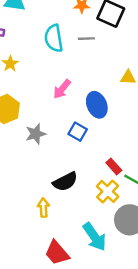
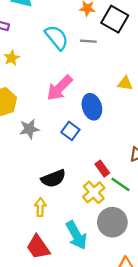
cyan semicircle: (54, 38) -> (57, 38), turned 144
pink arrow: (62, 89) -> (60, 88), size x1.4
yellow arrow: (43, 208) -> (40, 207), moved

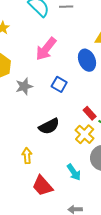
blue ellipse: (92, 107) -> (87, 60), moved
yellow arrow: (40, 207) -> (27, 156), moved
cyan arrow: (76, 235) -> (74, 172), size x0.7

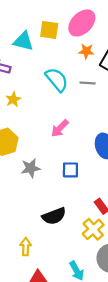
pink arrow: (46, 49) -> (60, 128), size x0.7
blue square: (59, 84) -> (70, 170), turned -35

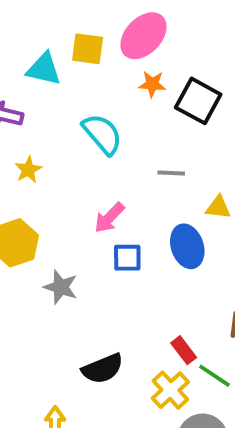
gray line: (88, 83) -> (171, 173), moved
gray star: (31, 168) -> (61, 287), turned 30
blue square: (70, 170) -> (127, 258), moved

